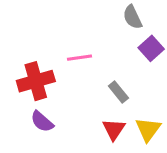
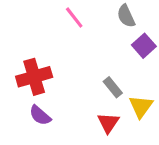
pink line: (79, 58) -> (74, 17), moved, turned 60
yellow triangle: (148, 129) -> (141, 106), moved

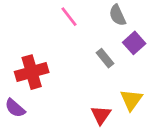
gray rectangle: (113, 87) -> (105, 58), moved
purple semicircle: (40, 115) -> (15, 108), moved

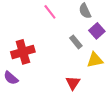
yellow triangle: (131, 100) -> (95, 60), moved, turned 42

